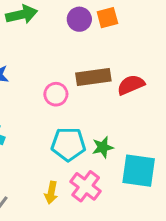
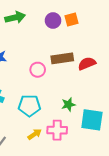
cyan pentagon: (68, 144) -> (29, 106), moved
pink cross: (86, 186) -> (57, 130), turned -36
yellow arrow: (51, 193) -> (35, 134), turned -136

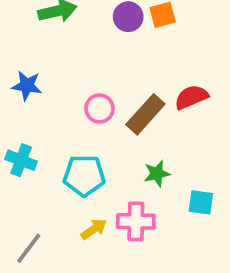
brown rectangle: (62, 58) -> (145, 114), moved, turned -40
cyan square: (92, 120) -> (201, 202), size x0.6

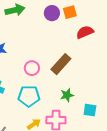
red semicircle: (191, 97) -> (85, 32), moved
pink circle: (99, 109) -> (32, 68), moved

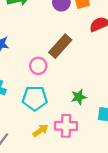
brown rectangle: (61, 64) -> (60, 46), moved

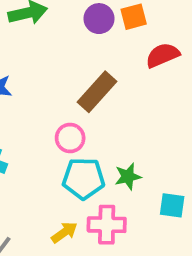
pink circle: (38, 66) -> (70, 138), moved
cyan pentagon: (35, 98) -> (84, 178), moved

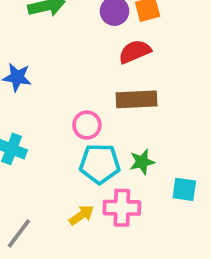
red semicircle: (163, 55) -> (135, 52), moved
brown rectangle: (97, 92) -> (137, 99), moved, turned 45

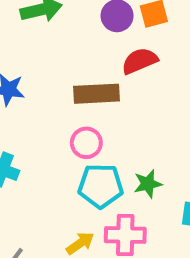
brown rectangle: (137, 99) -> (97, 94), moved

